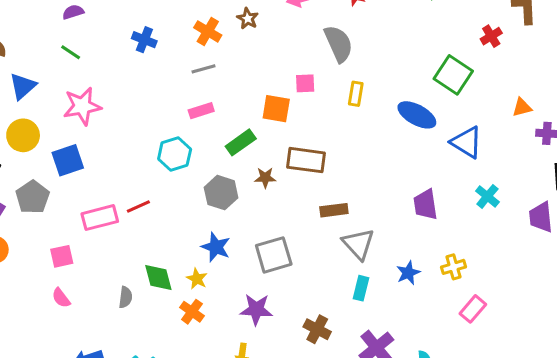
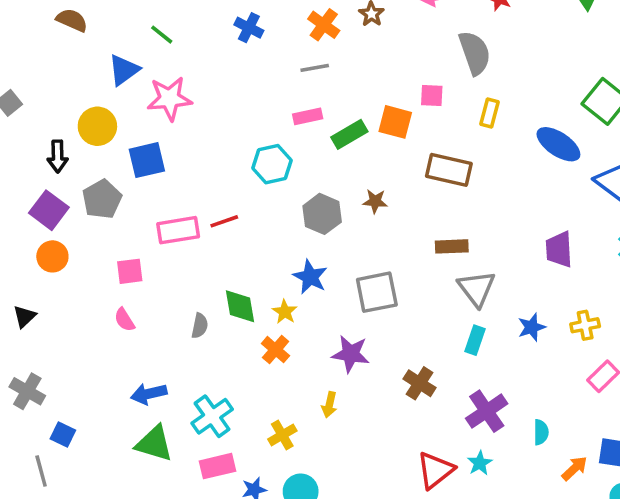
blue triangle: (23, 86) -> (124, 70), moved
green rectangle: (241, 142) -> (349, 134), moved
brown rectangle: (306, 160) -> (449, 170), moved

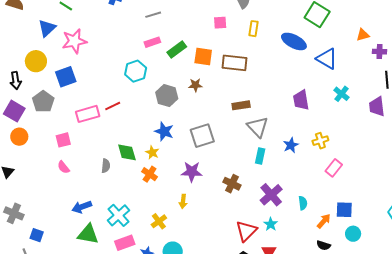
orange square: (395, 122) -> (203, 57), moved

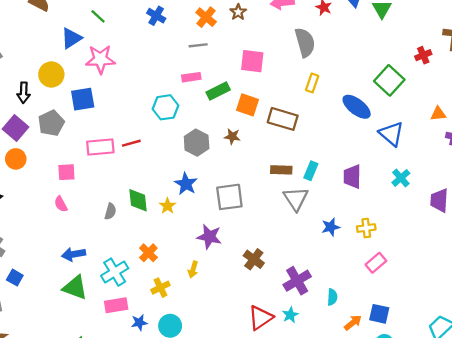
pink square: (220, 23) -> (252, 61), moved, size x1.5
cyan rectangle: (260, 156) -> (311, 171), moved
orange cross: (150, 174) -> (148, 253), moved

